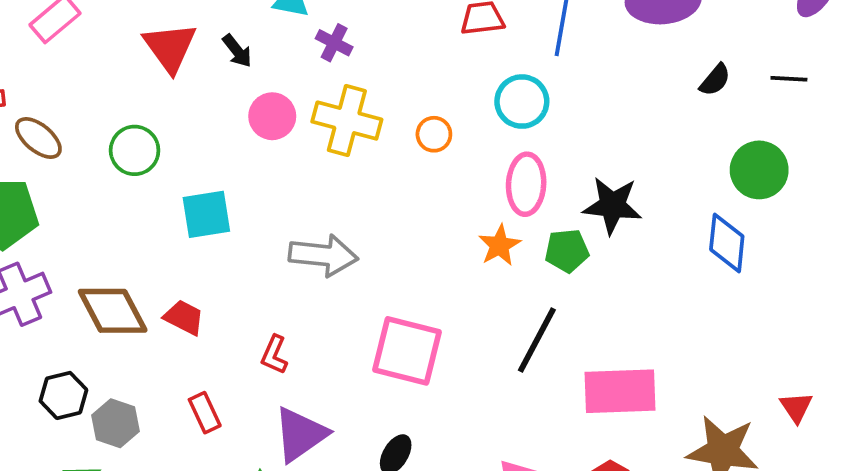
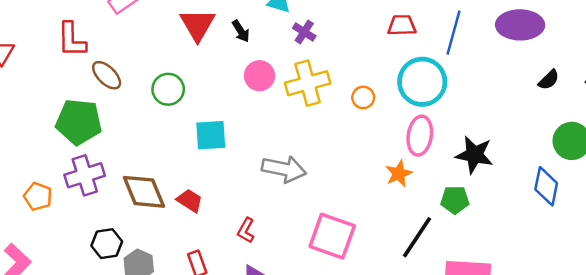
cyan circle: (522, 102) -> (422, 82), size x1.4
yellow cross: (347, 121) -> (308, 83), turned -36
green pentagon: (567, 251) -> (455, 200), moved

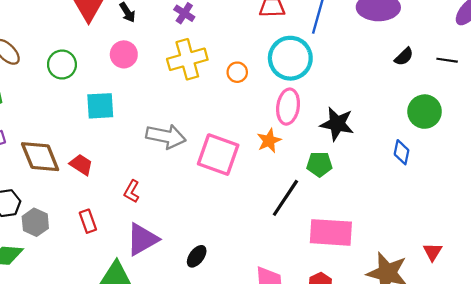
pink circle: (259, 76) -> (124, 54), moved
blue diamond: (546, 186) -> (402, 152), size x0.7
pink square: (332, 236) -> (218, 155), moved

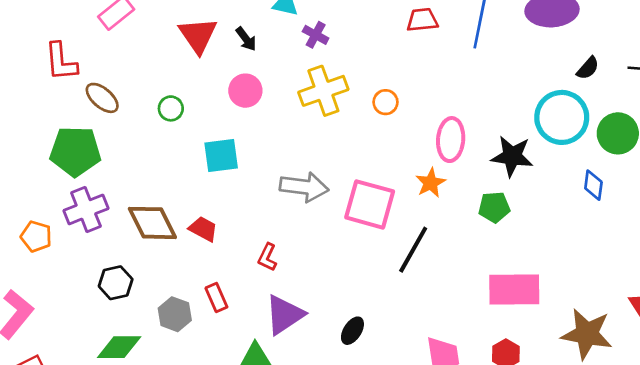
cyan circle: (290, 58) -> (562, 117), moved
green circle: (62, 65) -> (171, 108), size x0.7
black line: (285, 198) -> (413, 250), moved
gray hexagon: (35, 222) -> (175, 314), moved

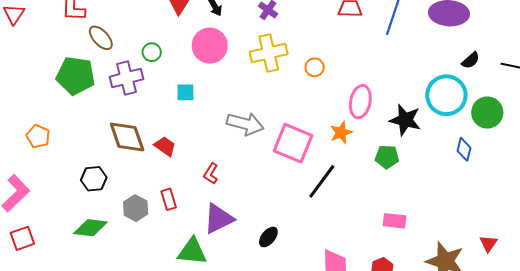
pink circle: (245, 91) -> (210, 46), size x1.4
cyan square: (221, 156) -> (185, 92), size x0.7
purple cross: (86, 209) -> (127, 78), moved
pink rectangle: (514, 289) -> (395, 221), size x0.6

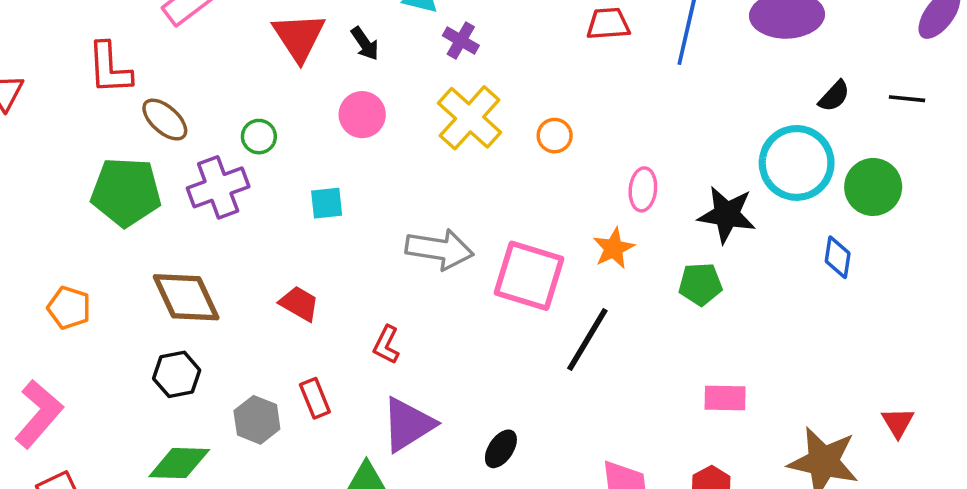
pink circle: (210, 46) -> (362, 115), size x0.7
yellow cross: (269, 53) -> (470, 118), turned -30
pink ellipse: (360, 102) -> (643, 189), size x0.7
brown diamond: (127, 137) -> (186, 297), moved

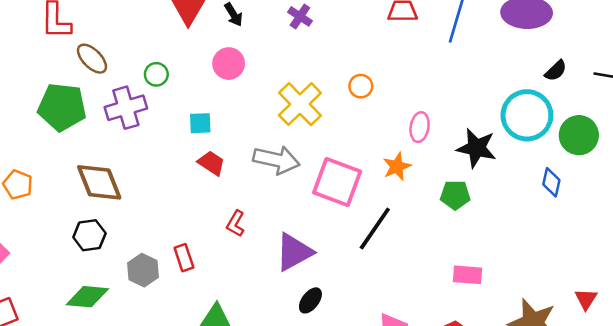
yellow cross: (470, 118) -> (300, 104), moved
red trapezoid: (299, 304) -> (211, 163), moved
purple triangle: (408, 424) -> (294, 252), moved

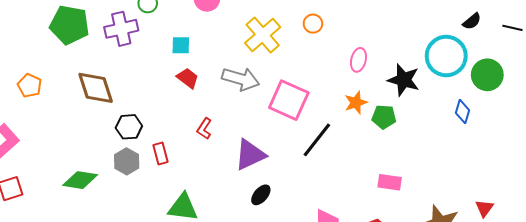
orange star: (397, 167) -> (356, 103), moved
black hexagon: (89, 235) -> (129, 127), moved

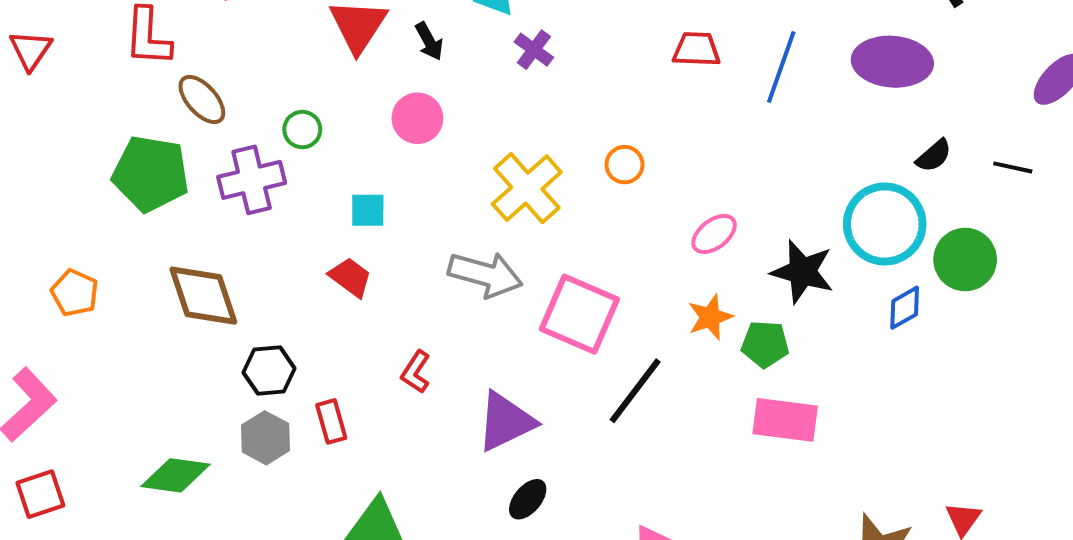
pink ellipse: (358, 60) -> (714, 234), turned 40
red trapezoid: (188, 78) -> (350, 277), moved
blue diamond: (462, 112) -> (905, 308), moved, turned 45
pink rectangle: (390, 182) -> (785, 420), moved, size x1.4

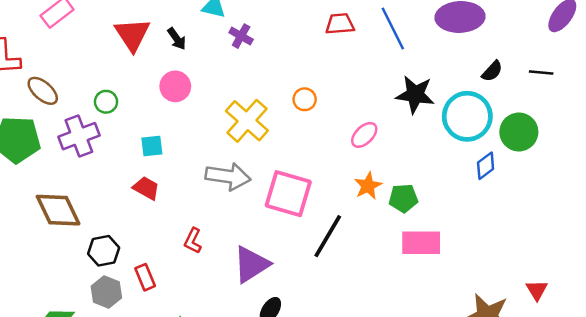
blue line: (781, 67) -> (393, 28), turned -39
black star: (802, 272) -> (415, 95), moved

